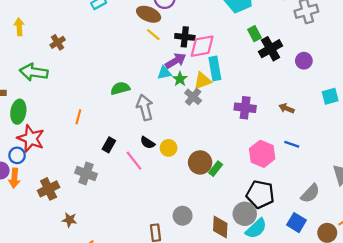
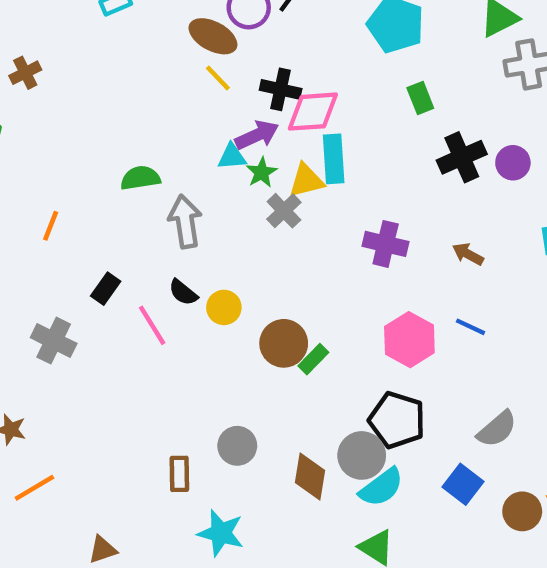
black cross: (271, 49) -> (462, 157), moved

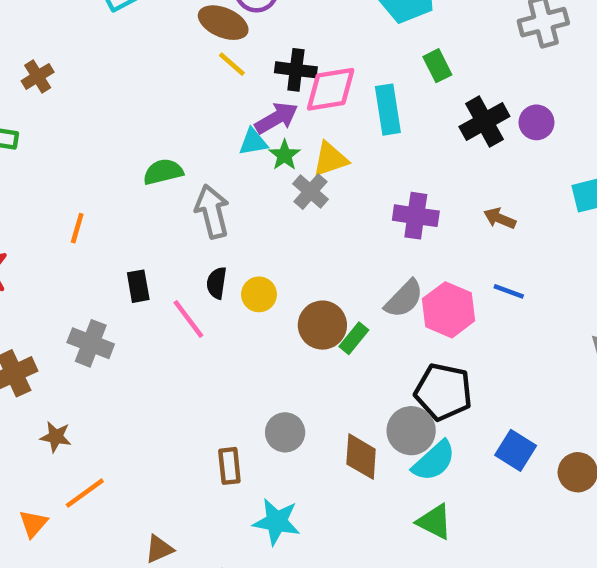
cyan rectangle: (334, 159) -> (388, 110), moved
black rectangle: (106, 289) -> (138, 286), turned -40
black semicircle: (183, 292) -> (217, 283), turned 64
gray semicircle: (497, 429) -> (404, 299), moved

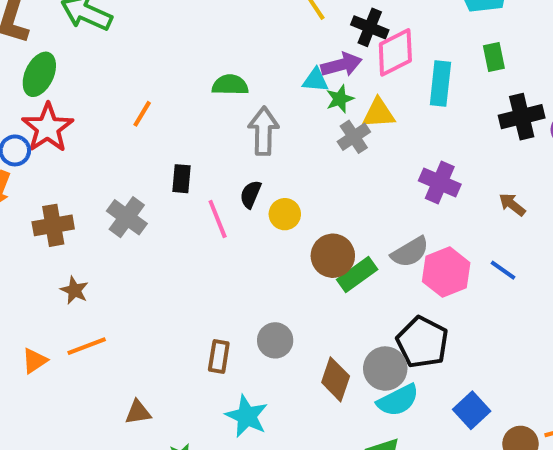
pink diamond: (331, 89) -> (395, 52), turned -33
green rectangle: (354, 338) -> (357, 275), size x1.4

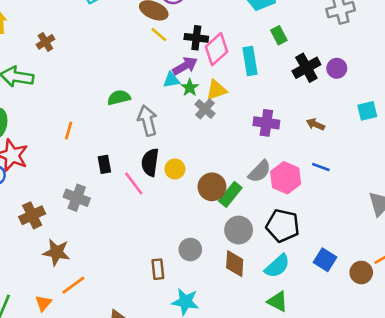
black semicircle: (251, 194) -> (150, 162), size x1.5
brown star: (74, 290) -> (56, 252), size x1.5
gray circle: (385, 369) -> (239, 230), moved

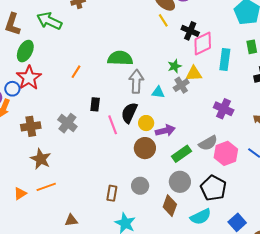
purple arrow: (185, 66) -> (165, 131), moved
cyan triangle: (171, 80) -> (158, 92), moved
green semicircle: (119, 98) -> (120, 58), size x1.4
brown circle: (212, 187) -> (145, 148), moved

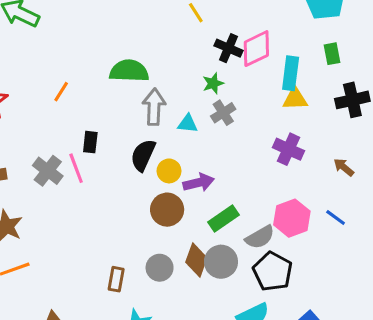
black cross: (190, 31) -> (229, 48), moved
yellow triangle: (194, 74) -> (295, 99), moved
pink line: (113, 125) -> (76, 168), moved
gray semicircle: (208, 143) -> (260, 237), moved
brown diamond: (170, 206) -> (196, 260), moved

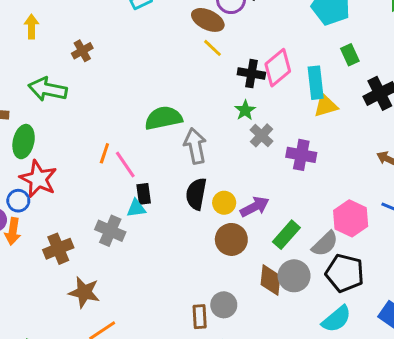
cyan triangle: (188, 124) -> (136, 208), moved
purple cross: (288, 149) -> (301, 155), moved
pink line: (76, 168) -> (125, 164), moved
gray circle: (160, 268) -> (224, 305), moved

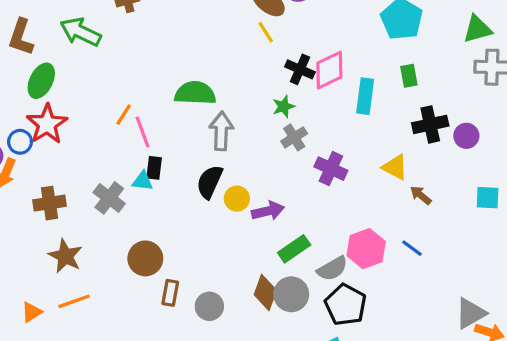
yellow triangle: (326, 106) -> (395, 167), moved, turned 30
brown circle: (231, 239) -> (145, 258), moved
brown rectangle: (200, 317) -> (170, 293), moved

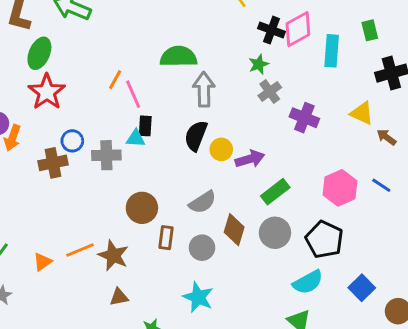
blue circle: (20, 142) -> (72, 141), moved
gray cross: (109, 198) -> (106, 155), turned -36
brown star: (65, 256) -> (113, 256), moved
gray semicircle: (332, 269) -> (203, 202), moved
brown diamond: (265, 292) -> (234, 230), moved

